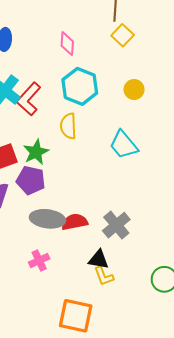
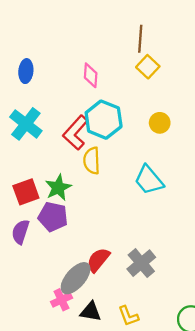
red L-shape: (29, 99) -> (76, 133), moved
gray ellipse: (47, 219) -> (76, 278), moved, turned -56
red semicircle: (75, 222) -> (98, 260), turned -40
black triangle: (99, 259) -> (91, 312), moved

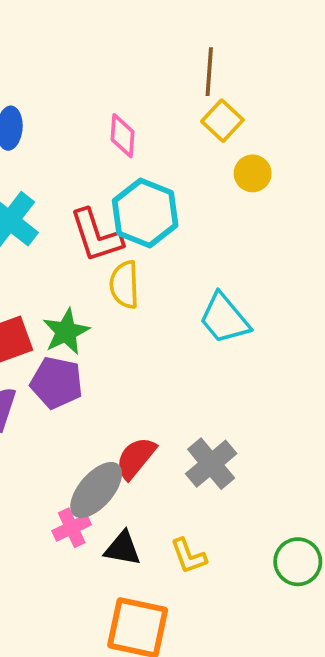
yellow circle: (160, 123) -> (253, 173), moved
red L-shape: (76, 133) -> (96, 236), turned -60

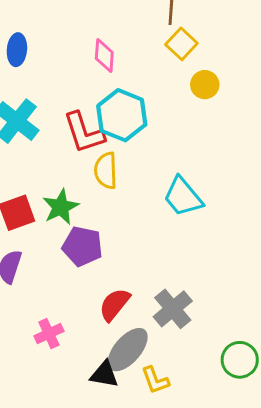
purple pentagon: (57, 383) -> (82, 246), moved
gray ellipse: (96, 490) -> (128, 350), moved
pink cross: (72, 528) -> (49, 334), moved
green circle: (298, 562) -> (240, 360), moved

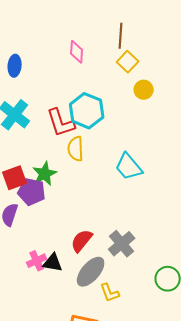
pink diamond: (104, 55) -> (77, 52), moved
purple pentagon: (82, 246) -> (32, 192), moved
black triangle: (104, 374) -> (53, 263), moved

